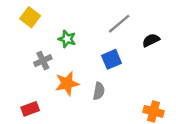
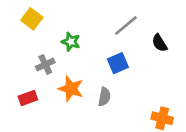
black semicircle: (151, 40) -> (160, 43), turned -96
orange star: (67, 83) -> (71, 89), turned 30
red rectangle: (30, 109) -> (28, 98), moved

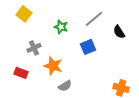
green star: (71, 42) -> (61, 27), moved
gray semicircle: (104, 97) -> (65, 86), moved, turned 48
red rectangle: (28, 98) -> (21, 73), turned 40

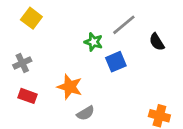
green star: (61, 27) -> (93, 42), moved
gray cross: (34, 48) -> (22, 63), moved

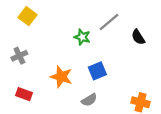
blue square: (116, 62) -> (97, 71), moved
red rectangle: (28, 96) -> (24, 94), moved
gray semicircle: (86, 113) -> (89, 100), moved

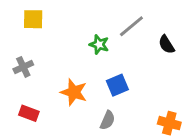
yellow square: (28, 16) -> (33, 19), turned -36
gray semicircle: (89, 100) -> (108, 120), turned -35

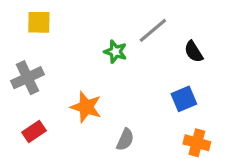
gray cross: (23, 67) -> (27, 78), size x1.4
blue square: (117, 85) -> (184, 99), moved
red rectangle: (29, 113) -> (34, 131), turned -54

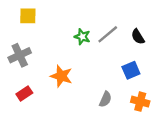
gray line: (153, 30) -> (108, 34), moved
gray semicircle: (125, 140) -> (105, 99), moved

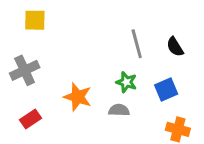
gray line: (108, 34) -> (137, 44), turned -65
green star: (82, 37) -> (126, 82), moved
gray semicircle: (105, 99) -> (119, 110), moved, turned -112

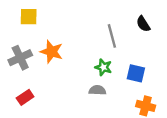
black semicircle: (175, 47) -> (143, 24), moved
blue square: (166, 90) -> (136, 73), turned 36
orange star: (78, 97) -> (52, 52), moved

